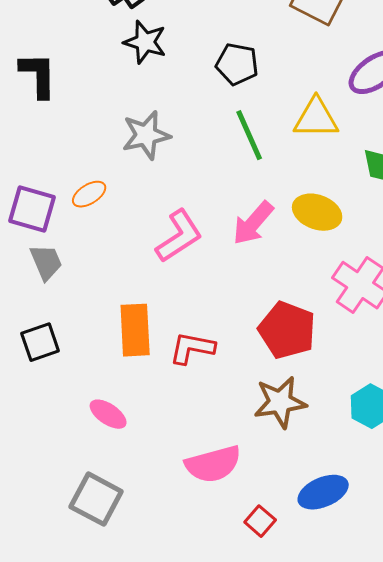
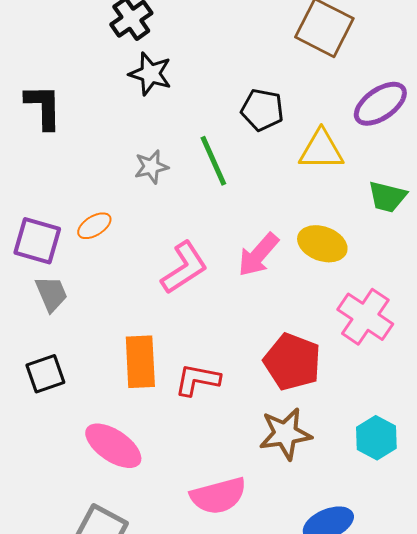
black pentagon: (237, 64) -> (262, 110), moved
gray star: (146, 135) -> (151, 167), size x0.7
green line: (249, 135) -> (213, 161), moved
pink ellipse: (108, 414) -> (113, 446), size x1.5

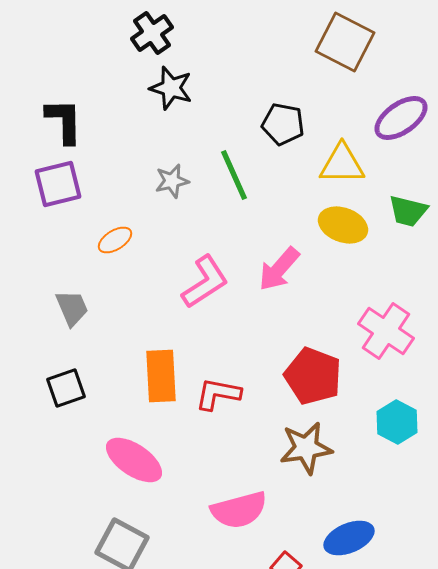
purple square: (37, 241) -> (58, 184), moved, turned -30
yellow ellipse: (322, 244) -> (343, 225), moved
cyan hexagon: (376, 438) -> (397, 422), moved

